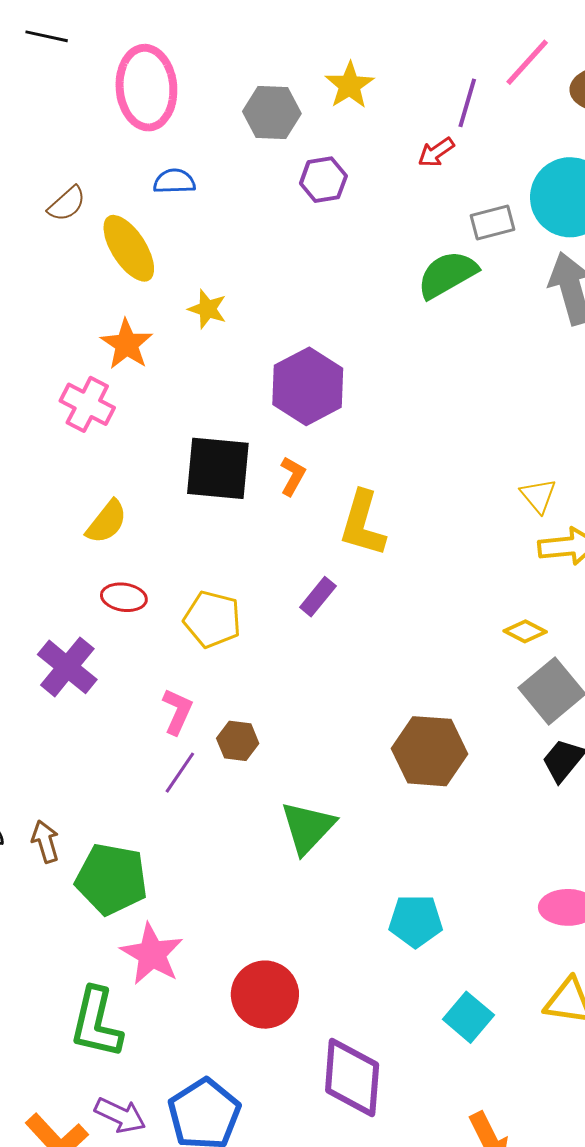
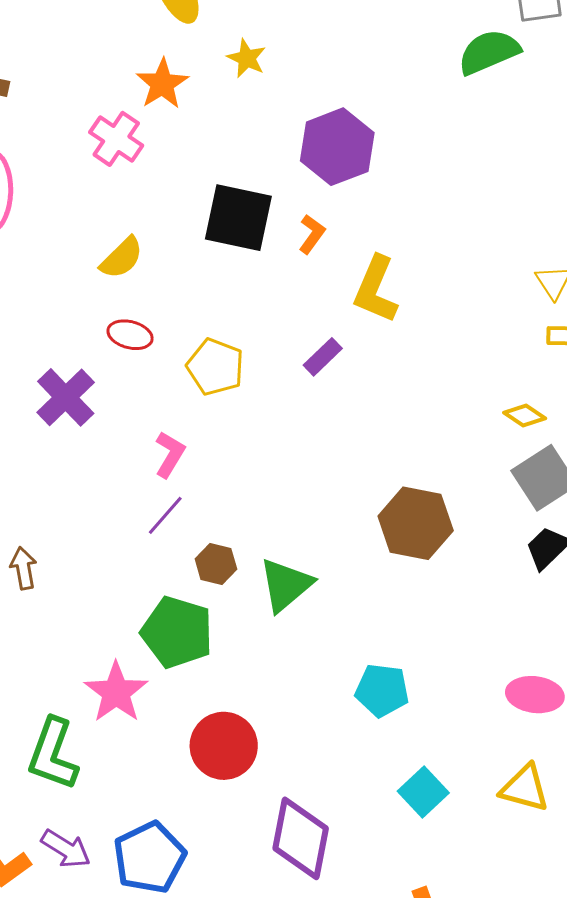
brown hexagon: (238, 741) -> (216, 564), moved
green pentagon: (112, 879) -> (177, 632), moved

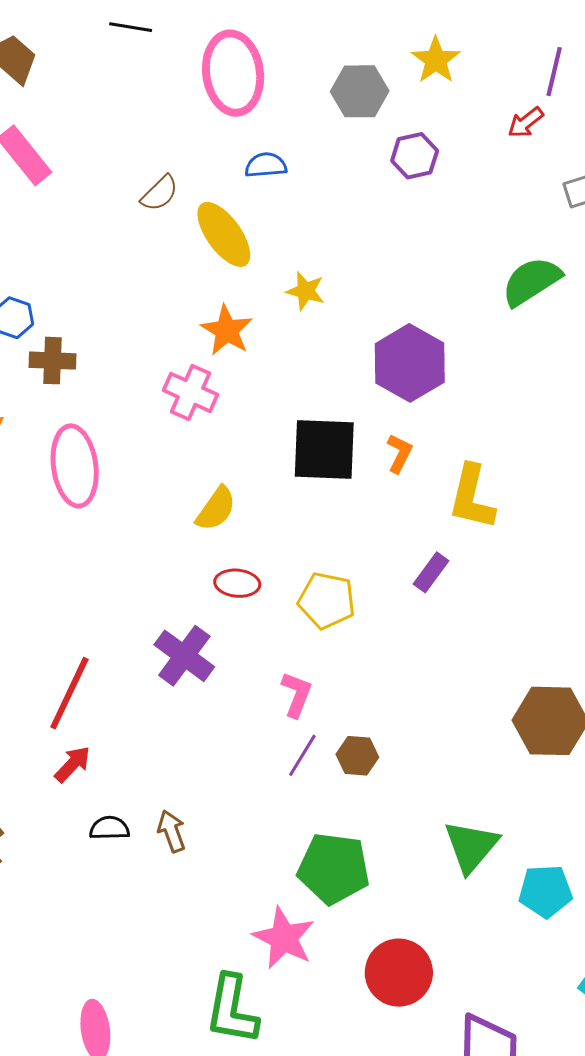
green semicircle: (489, 52) -> (531, 281), moved
brown hexagon: (216, 564) -> (357, 756), moved
green triangle: (286, 585) -> (471, 846), moved

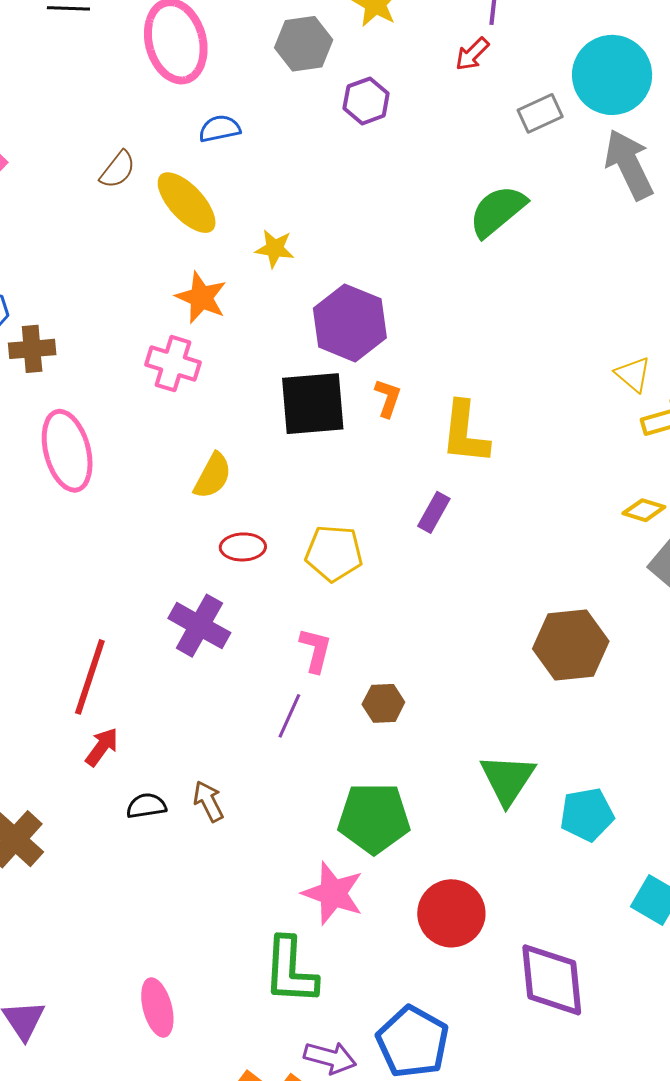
purple hexagon: (410, 363) -> (350, 323), moved
purple line: (302, 755) -> (289, 716), moved

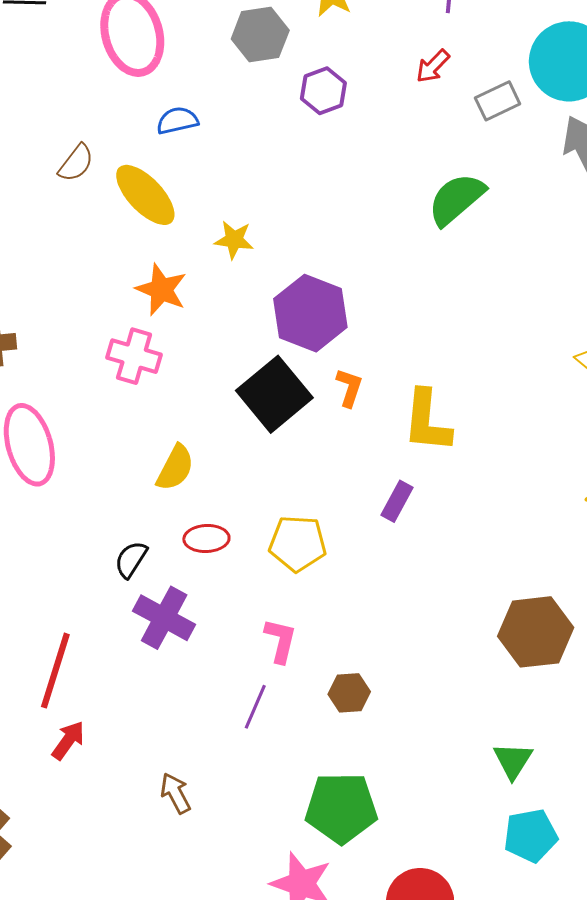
red arrow: (472, 54) -> (433, 66), moved
black square: (313, 404) -> (274, 394), turned -34
green triangle: (508, 779) -> (513, 761), moved, size x0.7
black semicircle: (146, 806) -> (131, 559), moved, turned -48
cyan pentagon: (587, 815) -> (531, 836), moved

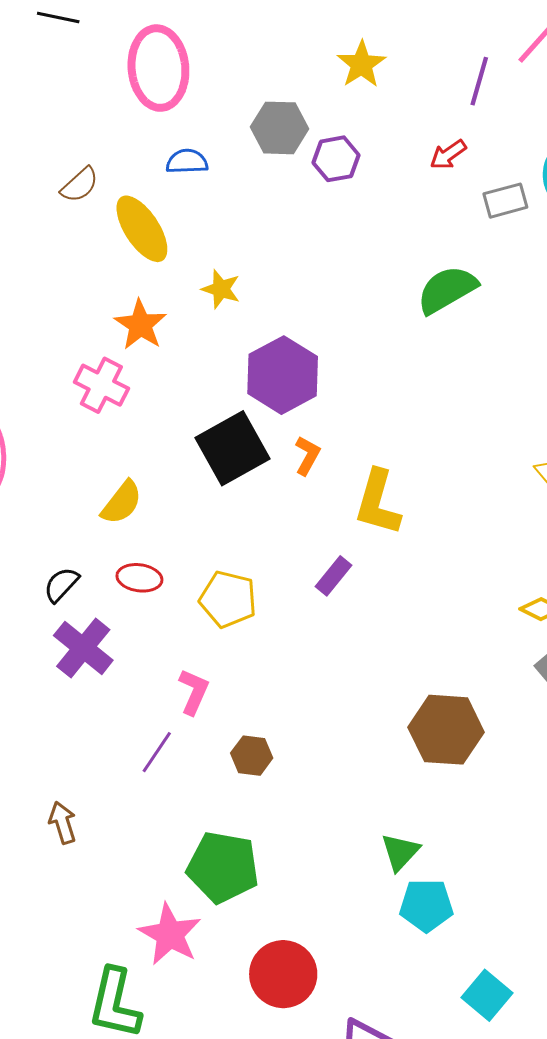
gray hexagon: (260, 35) -> (280, 128), moved
cyan pentagon: (531, 836) -> (426, 905), moved

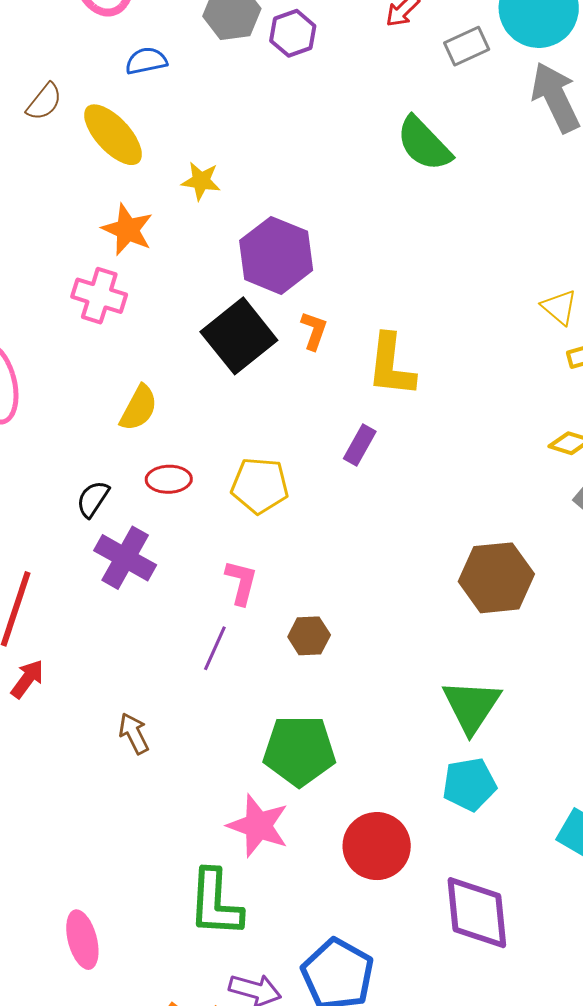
green semicircle: (447, 290) -> (424, 144), turned -94
green triangle: (400, 852) -> (472, 706), size x1.5
cyan pentagon: (426, 905) -> (469, 784), moved

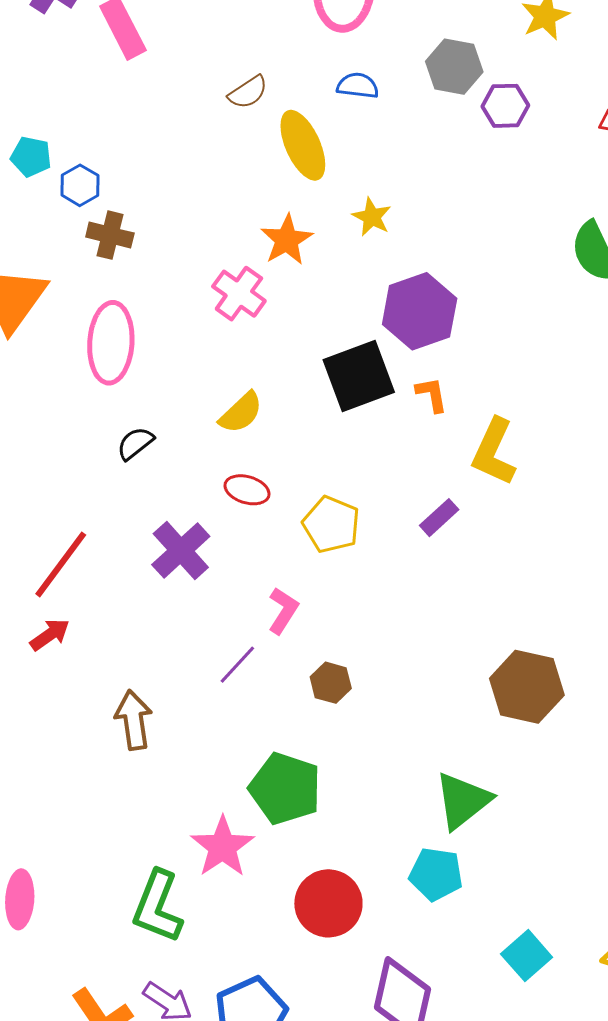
orange L-shape: (314, 331) -> (432, 395), turned -48
black semicircle: (93, 499) -> (135, 443), moved
brown arrow: (134, 733) -> (134, 720), size x1.4

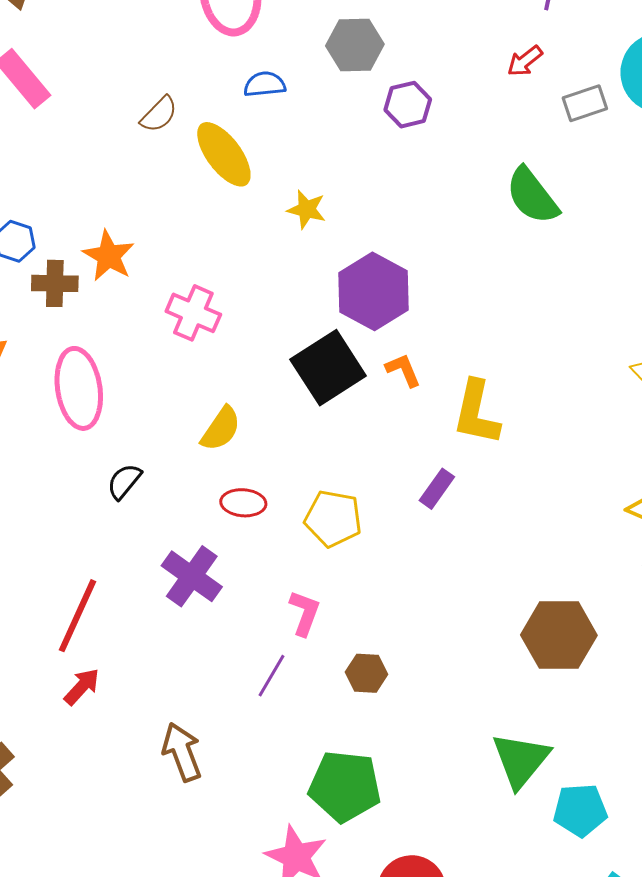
purple hexagon: (505, 106) -> (408, 105), moved
orange star: (287, 240) -> (109, 256), moved
cyan pentagon: (436, 874) -> (580, 810), moved

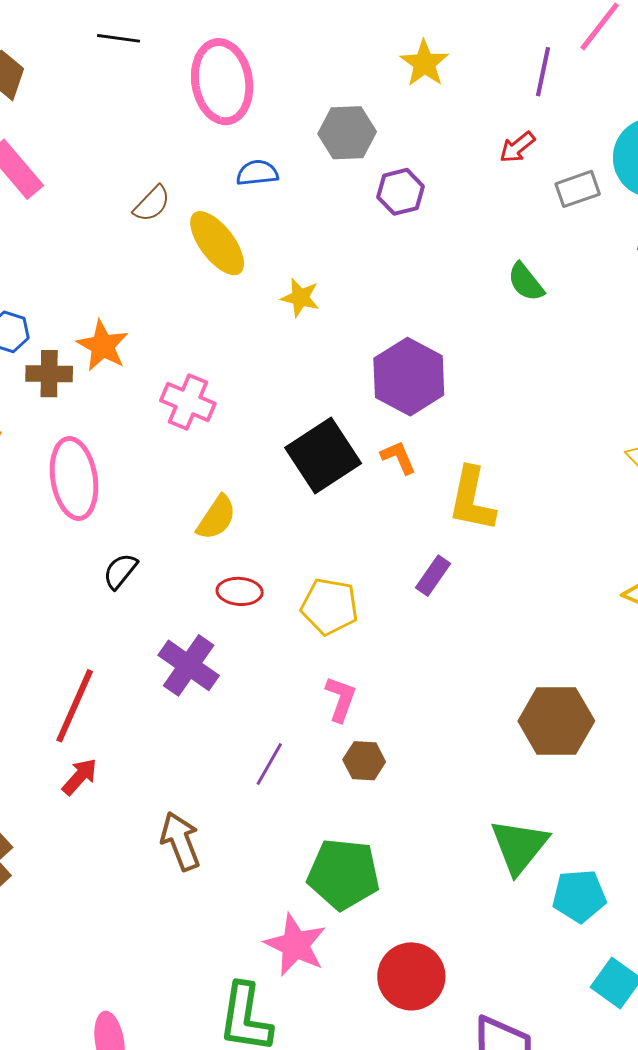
green semicircle: (532, 196) -> (526, 282), size x0.7
purple hexagon: (374, 291) -> (409, 377), moved
pink L-shape: (305, 613) -> (341, 699), moved

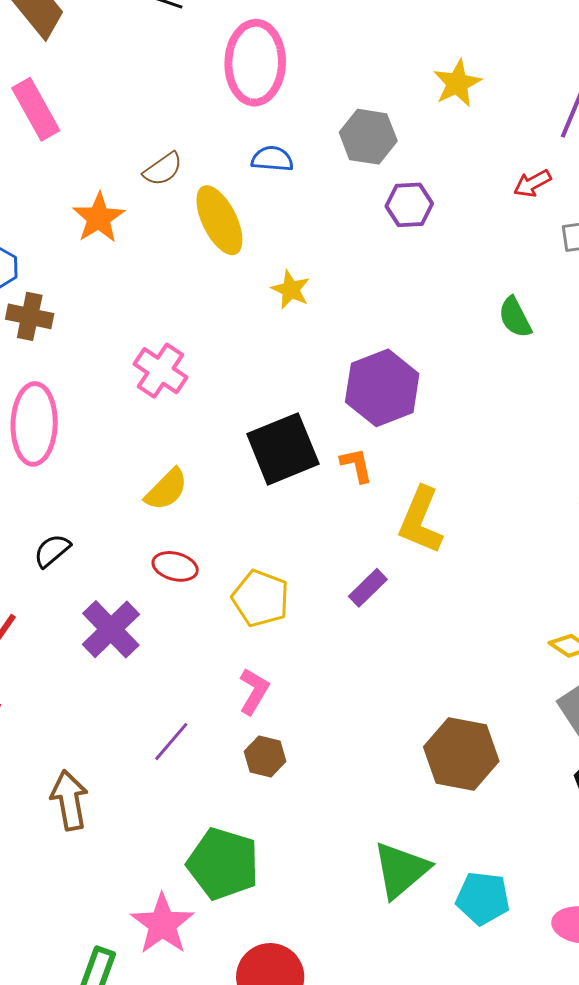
orange star: (103, 346) -> (99, 218), moved
black semicircle: (120, 571) -> (52, 551), moved
cyan pentagon: (579, 896) -> (483, 898), moved

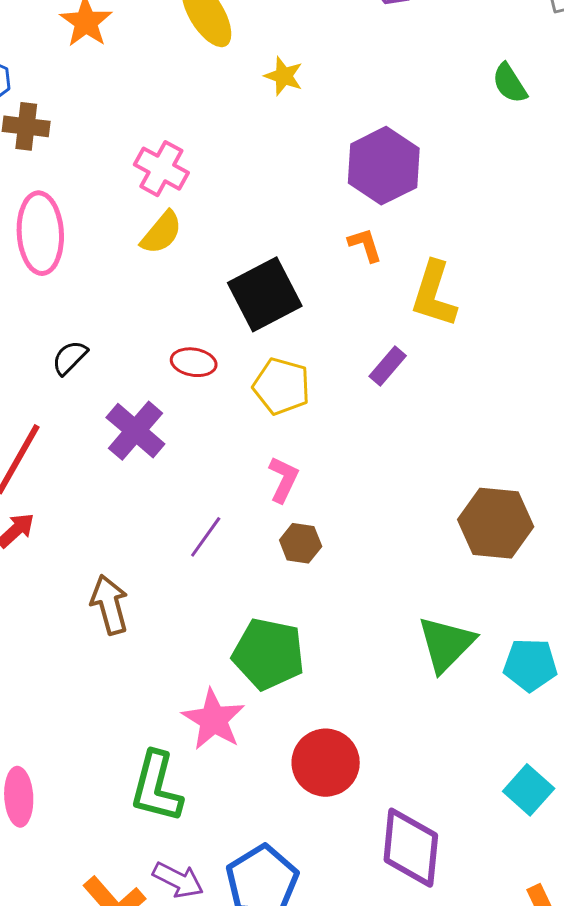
black square: (283, 449) -> (265, 294), moved
yellow semicircle: (166, 490) -> (161, 233), moved

